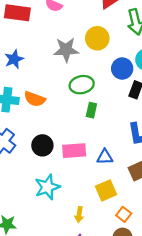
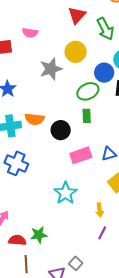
green ellipse: (82, 85) -> (88, 91), moved
black circle: (42, 145) -> (61, 130), moved

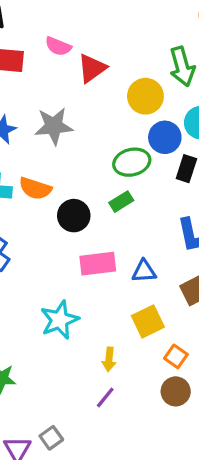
red triangle: (77, 15) -> (92, 68), moved
yellow circle: (76, 52) -> (145, 96), moved
gray star: (51, 69) -> (54, 126), moved
green rectangle: (87, 116) -> (121, 202), turned 48

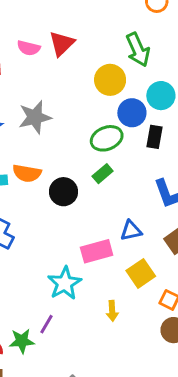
red triangle: (92, 68) -> (62, 44), moved
pink rectangle: (98, 264) -> (97, 251), moved
purple line: (105, 397) -> (46, 324), moved

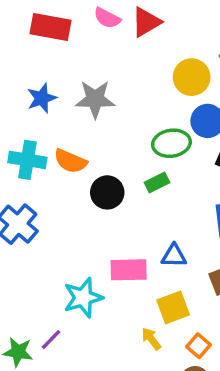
yellow arrow: (112, 311) -> (151, 339), moved, turned 132

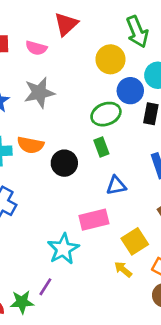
pink semicircle: (107, 18) -> (36, 48), moved
green rectangle: (157, 183) -> (101, 147), turned -72
blue triangle: (174, 256) -> (116, 185), moved

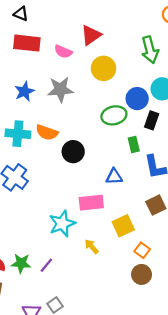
yellow circle: (111, 59) -> (104, 68), moved
green rectangle: (101, 147) -> (134, 145), moved
yellow arrow: (123, 269) -> (92, 247), moved
purple line: (45, 287) -> (46, 265), moved

